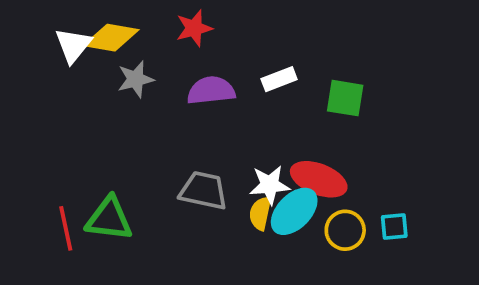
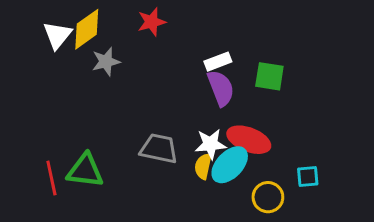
yellow diamond: (111, 38) -> (87, 29), turned -45
purple semicircle: (211, 91) -> (221, 88), moved, turned 75
yellow circle: (345, 230) -> (268, 197), moved

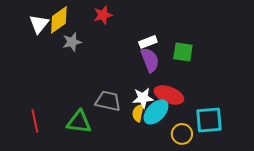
green triangle: (85, 171) -> (79, 122), moved
cyan square: (308, 177) -> (209, 120), size x1.8

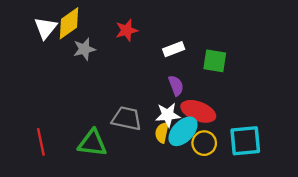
red star: (103, 15) -> (127, 30), moved
purple semicircle: (150, 60) -> (176, 86), moved, size x0.7
yellow circle: (182, 134) -> (204, 143), moved

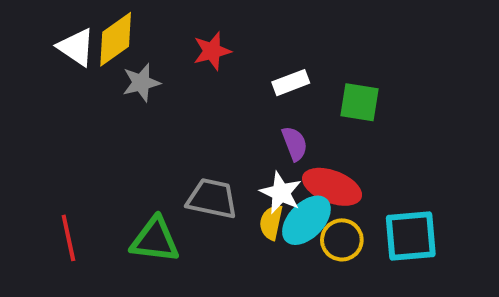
white triangle: (46, 28) -> (76, 47), turned -35
white star: (168, 115) -> (281, 193), turned 30

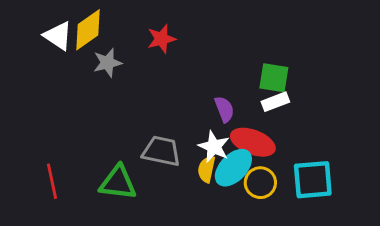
white rectangle: (291, 83) -> (275, 102), moved

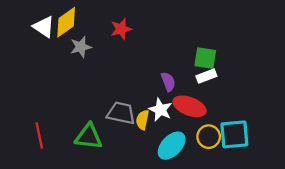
cyan ellipse: (233, 168) -> (172, 146), moved
yellow semicircle: (206, 169) -> (142, 120), moved
yellow circle: (260, 183) -> (209, 137), moved

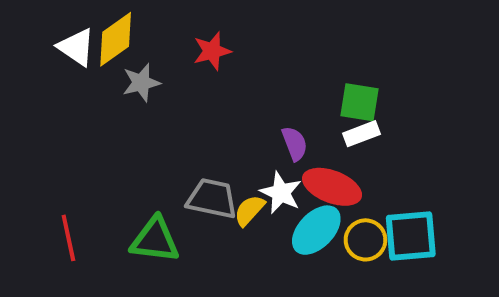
yellow semicircle: (142, 120) -> (249, 210), turned 30
cyan ellipse: (172, 146) -> (316, 230), moved

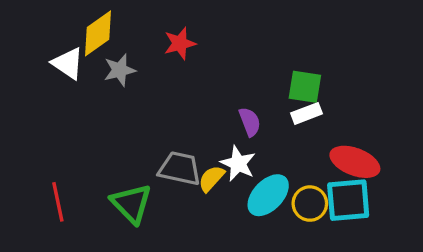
white triangle: (76, 47) -> (68, 63), moved
red ellipse: (332, 187) -> (355, 162), moved
green triangle: (155, 240) -> (131, 204), turned 39

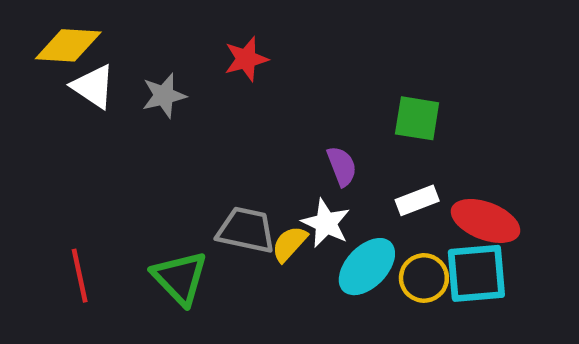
yellow diamond: (98, 33) -> (68, 45), moved, turned 39
white rectangle: (307, 113) -> (417, 200), moved

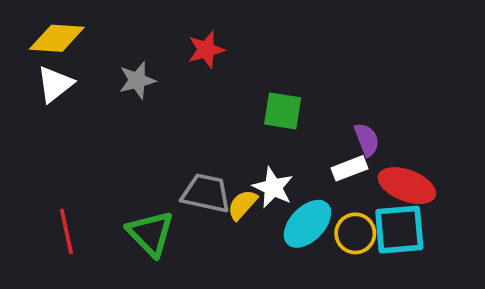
white triangle: (93, 86) -> (55, 84), moved, turned 48
green square: (417, 118) -> (283, 111), moved
purple semicircle: (342, 166) -> (367, 140), moved

